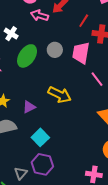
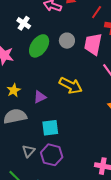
cyan square: (40, 137) -> (50, 128), turned 36
gray triangle: (21, 173) -> (29, 151), moved

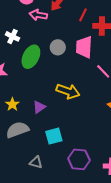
gray triangle: (29, 151) -> (36, 162), turned -48
purple hexagon: (52, 155) -> (79, 159), moved

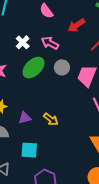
pink arrow: (38, 15) -> (50, 43), moved
yellow arrow: (68, 91) -> (51, 119), moved, size x0.7

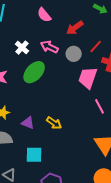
gray circle: (62, 67) -> (74, 54), moved
purple triangle: (25, 118) -> (28, 123), turned 40

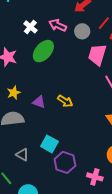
cyan square: (34, 155) -> (49, 144), moved, turned 30

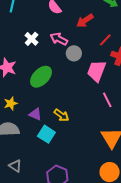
gray circle: (82, 31) -> (74, 53), moved
green ellipse: (43, 51) -> (41, 77), moved
cyan square: (49, 144) -> (46, 134), moved

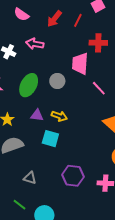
red line: (105, 40) -> (78, 20), moved
gray circle: (74, 53) -> (57, 81), moved
purple triangle: (35, 114) -> (37, 115), moved

